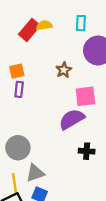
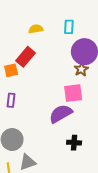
red rectangle: (29, 30) -> (26, 57), moved
brown star: (64, 70) -> (81, 69), moved
purple rectangle: (19, 89) -> (11, 100), moved

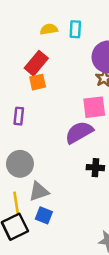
cyan rectangle: (69, 27) -> (75, 29), moved
orange square: (11, 70) -> (38, 82), moved

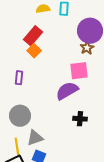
orange square: (38, 82) -> (34, 51), turned -32

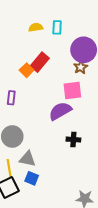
red rectangle: (33, 36) -> (40, 62), moved
gray triangle: (35, 138) -> (28, 159), turned 30

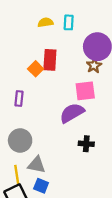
red rectangle: (40, 62) -> (50, 60), turned -36

